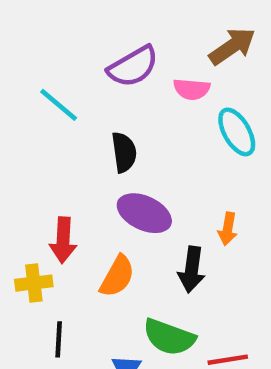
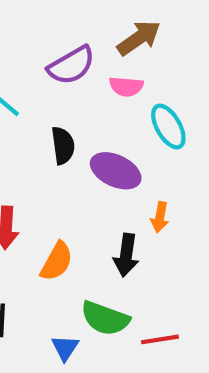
brown arrow: (232, 46) -> (139, 38), moved
purple ellipse: (144, 213) -> (116, 171), moved

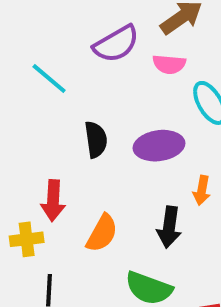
black semicircle: (63, 145) -> (96, 140), moved
purple ellipse: (116, 171) -> (159, 146), turned -33

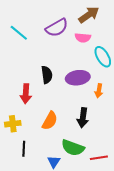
cyan line: (49, 78) -> (19, 33), moved
orange arrow: (202, 190) -> (99, 91), moved
red arrow: (53, 201) -> (26, 94), moved

